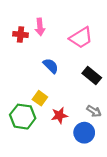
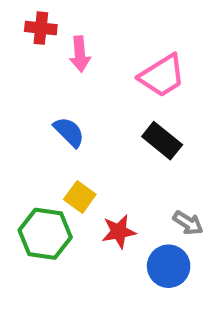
red cross: (21, 34) -> (41, 28), moved
blue semicircle: (51, 66) -> (69, 132), moved
black rectangle: (92, 75) -> (162, 141), moved

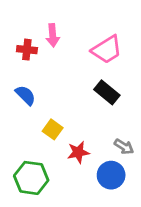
red cross: (41, 28) -> (27, 50), moved
blue semicircle: (69, 132) -> (25, 95), moved
green hexagon: (45, 234) -> (31, 178), moved

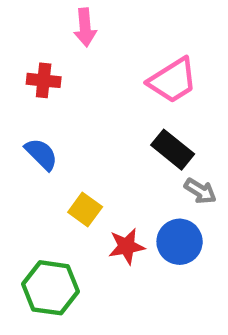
pink arrow: (53, 35) -> (85, 27), moved
gray arrow: (124, 147) -> (200, 191), moved
blue circle: (111, 175) -> (180, 242), moved

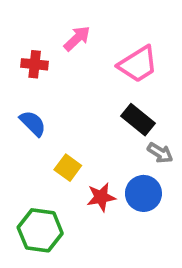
pink arrow: (85, 27) -> (77, 38), moved, turned -128

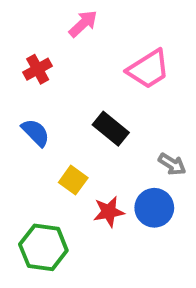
pink arrow: (77, 38) -> (83, 24), moved
red cross: (35, 64) -> (38, 69), turned -35
black rectangle: (138, 120) -> (111, 129), moved

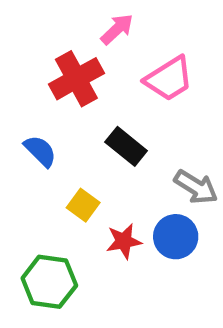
pink arrow: (83, 24) -> (117, 29), moved
red cross: (38, 69) -> (76, 79), moved, size x1.6
gray arrow: (172, 164) -> (196, 187), size x1.4

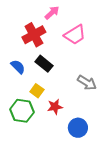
black rectangle: (126, 146) -> (44, 64), moved
blue circle: (176, 237) -> (78, 128), moved
green hexagon: (49, 282) -> (22, 111), moved

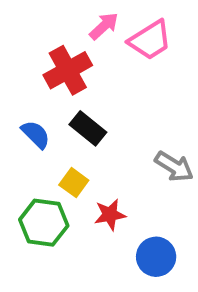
pink trapezoid: (75, 35) -> (150, 40), moved

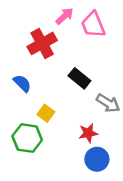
pink trapezoid: (150, 40) -> (93, 25), turned 100
black rectangle: (88, 128) -> (79, 78), moved
red star: (110, 215) -> (88, 133), moved

